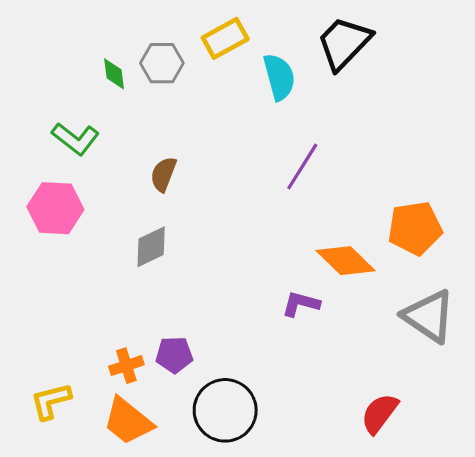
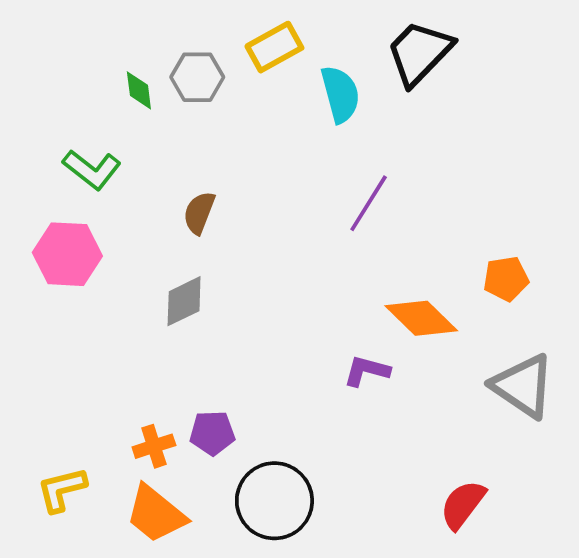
orange pentagon: (415, 228) -> (506, 279), size x0.7

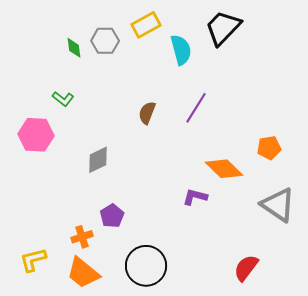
green L-shape: (92, 169) -> (63, 99), moved, size x0.7
brown semicircle: (199, 213) -> (147, 113), moved
purple pentagon: (212, 433) -> (112, 216), moved, turned -30

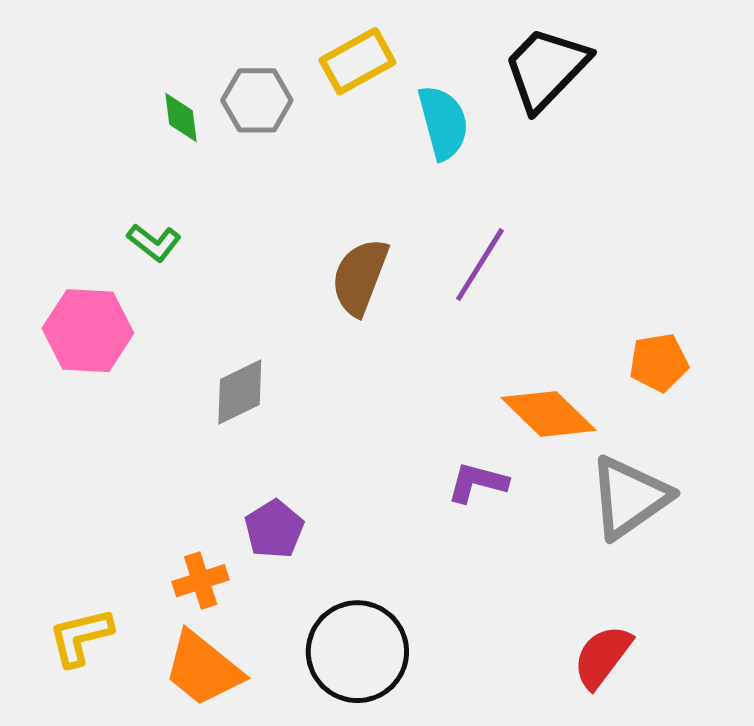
brown semicircle: (147, 113) -> (360, 277), size x1.4
gray triangle: (278, 205) -> (629, 497), moved, turned 51

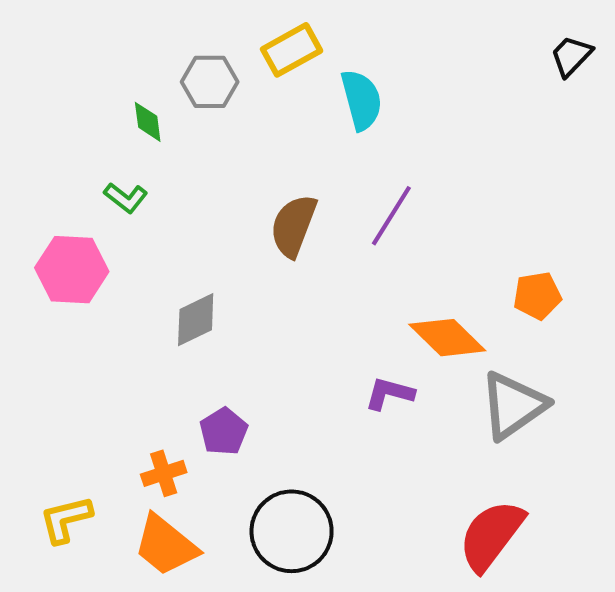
black trapezoid: (546, 69) -> (571, 56), moved, size x0.6
green diamond: (181, 118) -> (148, 122), moved
red semicircle: (602, 657) -> (491, 535), size x1.4

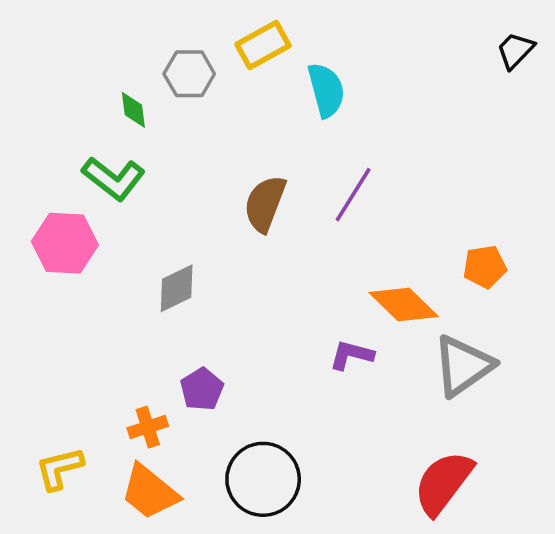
green L-shape: (126, 198) -> (114, 178), size x1.6

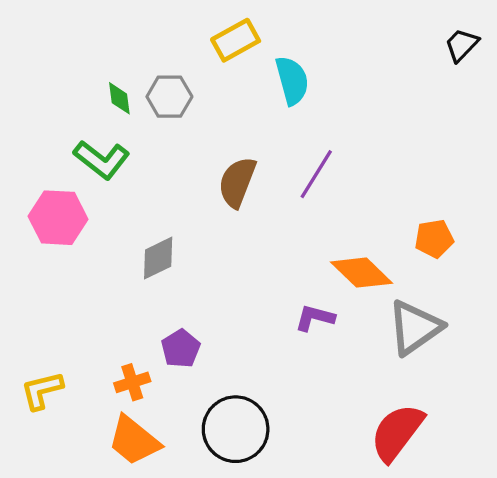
gray hexagon: (189, 74) -> (169, 97), moved
yellow L-shape: (59, 468) -> (42, 390), moved

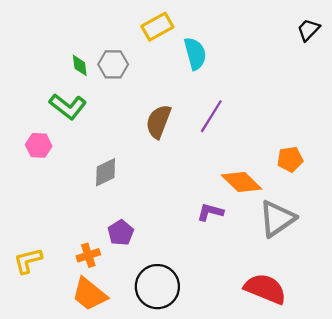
pink hexagon: (58, 218) -> (39, 145), size x0.7
red semicircle: (397, 432) -> (265, 289), turned 75

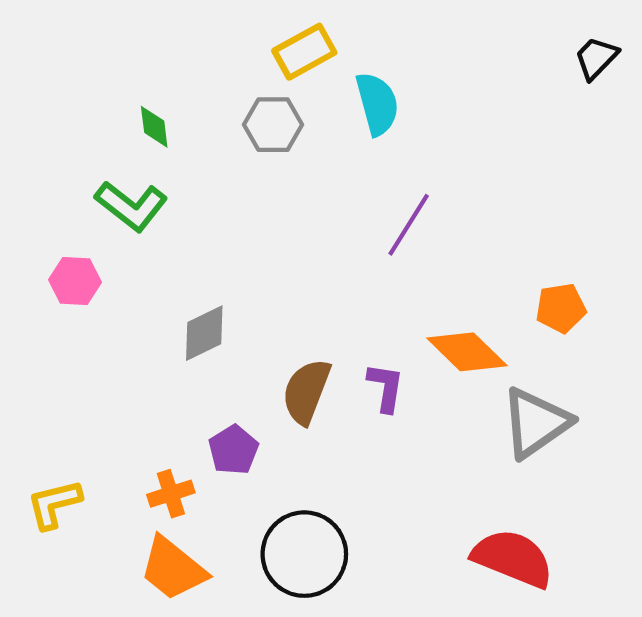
gray hexagon: (113, 64) -> (273, 125), moved
brown semicircle: (158, 122) -> (306, 391), moved
purple L-shape: (210, 212) -> (386, 387), moved, turned 84

